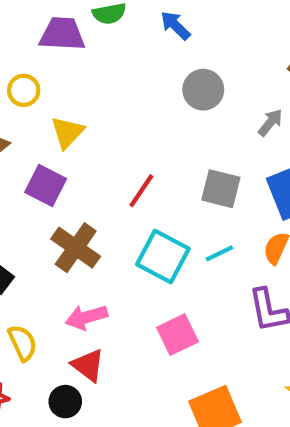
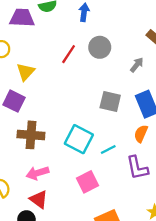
blue arrow: (175, 26) -> (84, 12), turned 54
red line: (141, 191) -> (69, 54), moved
brown cross: (76, 248) -> (31, 135), turned -30
cyan line: (219, 253) -> (108, 149), moved

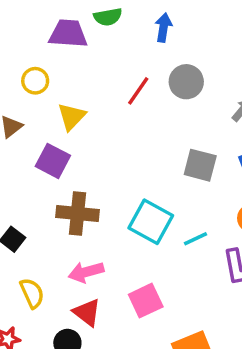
pink square: (87, 182) -> (146, 301), moved

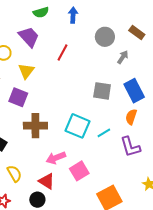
purple trapezoid: (68, 34) -> (29, 37), moved, turned 50
gray circle: (186, 82) -> (105, 37), moved
pink arrow: (86, 272) -> (56, 158), moved

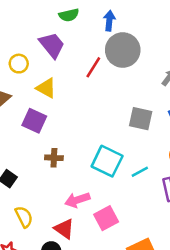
gray circle: (105, 37) -> (123, 50), moved, size x1.4
yellow triangle: (26, 71) -> (46, 88), turned -42
brown cross: (35, 126) -> (54, 158), size x0.6

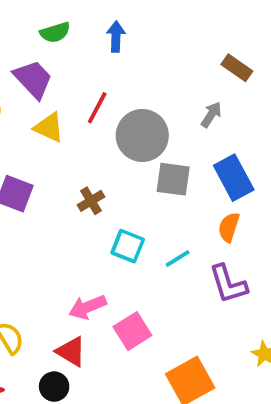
gray circle: (123, 50) -> (142, 135), moved
yellow triangle: (46, 88) -> (49, 127), moved
brown cross: (54, 158) -> (91, 201), moved, turned -30
cyan square: (107, 161) -> (128, 246), size x0.7

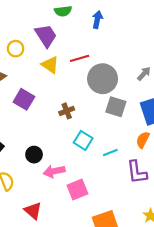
red line: (97, 108) -> (80, 58), turned 36
red triangle: (71, 352) -> (33, 211), moved
black circle: (54, 387) -> (34, 155), moved

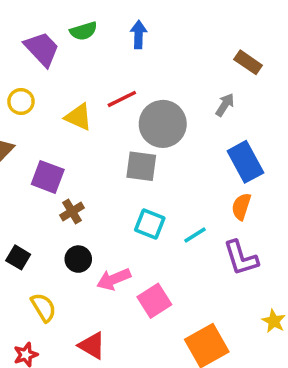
purple trapezoid: (46, 36) -> (42, 49), moved
gray square: (116, 107) -> (141, 166), moved
brown cross: (67, 111) -> (72, 211), moved

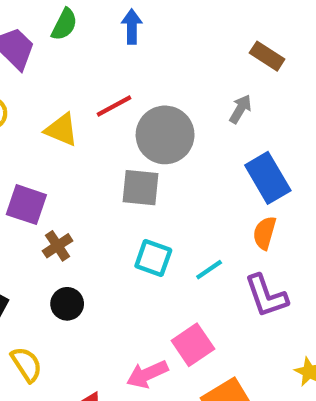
green semicircle: (84, 31) -> (64, 24), turned -44
pink arrow: (114, 279) -> (147, 374), moved
pink square: (154, 301) -> (193, 345), moved

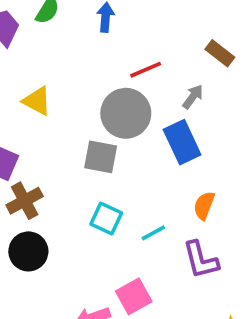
red line: (114, 106) -> (146, 70), moved
blue rectangle: (268, 178) -> (182, 142), moved
brown cross: (58, 246) -> (25, 201), size x1.4
black circle: (67, 304) -> (28, 251), size x1.4

